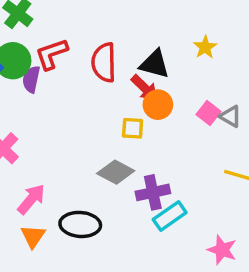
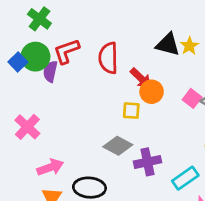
black triangle: (155, 64) -> (168, 44), moved
pink arrow: (31, 199) -> (50, 167), turned 30
cyan rectangle: (170, 216) -> (185, 178), moved

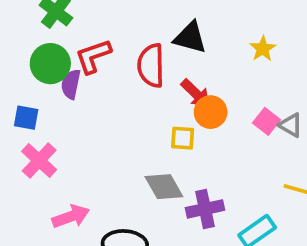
black triangle: (168, 44) -> (190, 38), moved
blue square: (18, 62) -> (26, 118), moved, turned -36
gray diamond: (118, 146) -> (164, 187), turned 32

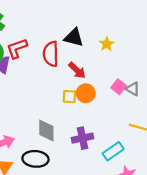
yellow star: (263, 49) -> (107, 44), moved
orange circle: (211, 112) -> (86, 93), moved
gray diamond: (164, 187) -> (46, 130), moved, turned 30

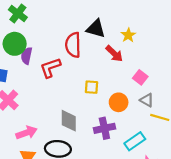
red L-shape: (17, 48) -> (50, 68), moved
red arrow: (77, 70) -> (114, 54), moved
gray triangle: (133, 89) -> (147, 100), moved
orange circle: (86, 93) -> (119, 102), moved

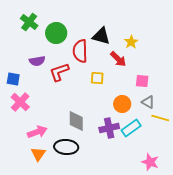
green circle: (15, 44) -> (56, 33), moved
purple semicircle: (27, 56) -> (37, 61), turned -112
pink square: (140, 77) -> (142, 81), turned -32
yellow square: (91, 87) -> (97, 78), moved
cyan rectangle: (135, 141) -> (131, 128), moved

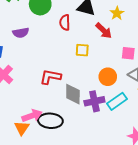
red semicircle: (80, 51) -> (65, 22), size x0.7
red L-shape: (59, 72) -> (50, 77), moved, turned 30
gray diamond: (76, 121) -> (73, 94), moved
pink arrow: (37, 132) -> (32, 116), moved

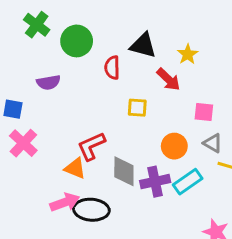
red L-shape: (50, 77) -> (91, 146), turned -35
orange triangle: (22, 128) -> (75, 168), moved, turned -42

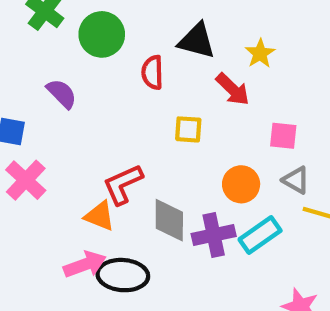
purple semicircle: (48, 82) -> (62, 94), turned -125

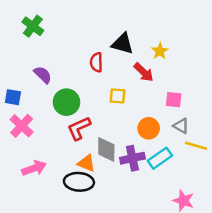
green circle: (102, 34) -> (66, 102), moved
orange triangle: (100, 216) -> (86, 163), moved
pink arrow: (85, 265) -> (34, 168), moved

